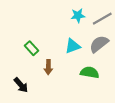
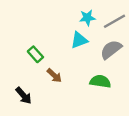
cyan triangle: (73, 46) -> (79, 40), moved
brown arrow: (48, 67) -> (54, 76), turned -48

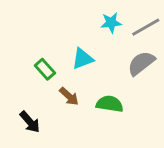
cyan triangle: (79, 40) -> (83, 59), moved
green semicircle: (100, 81) -> (110, 104), moved

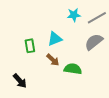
green rectangle: (45, 69) -> (30, 46), turned 32
brown arrow: (69, 96) -> (53, 60), moved

